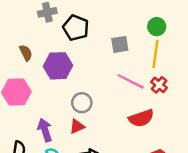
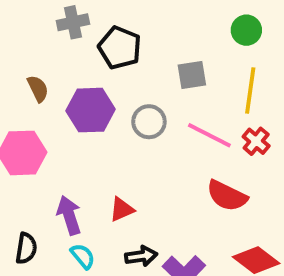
green circle: (157, 27) -> (246, 30), moved
gray circle: (82, 103) -> (149, 122), moved
red semicircle: (141, 118) -> (227, 196), turned 45

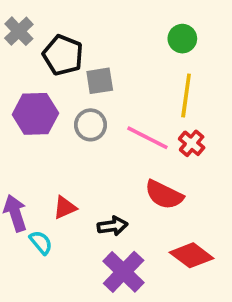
gray cross: (73, 22) -> (19, 31), turned -32
gray square: (192, 75) -> (100, 81), moved
cyan semicircle: (83, 256) -> (41, 242), moved
black arrow: (141, 256) -> (113, 226), moved

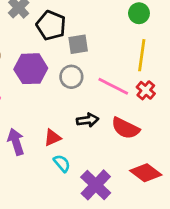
black arrow: (113, 226) -> (88, 120), moved
cyan semicircle: (41, 242) -> (62, 163), moved

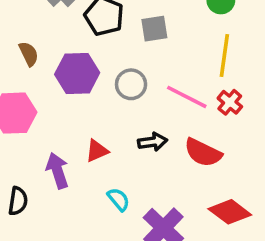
gray square: (78, 44) -> (154, 29), moved
red triangle: (52, 138) -> (97, 151), moved

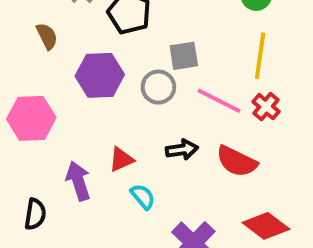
gray square: (154, 29) -> (184, 56), moved
brown semicircle: (29, 54) -> (47, 36), moved
cyan semicircle: (118, 199) -> (143, 197), moved

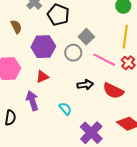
gray square: (184, 56) -> (86, 37), turned -35
red triangle: (121, 159) -> (42, 77), moved

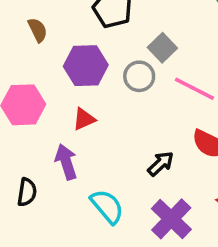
black arrow: (85, 85) -> (161, 164), moved, turned -35
cyan semicircle: (65, 109) -> (107, 206), moved, size x1.5

